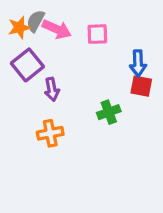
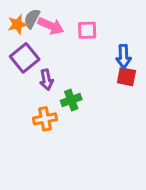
green cross: (109, 112) -> (71, 100), moved

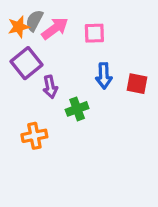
pink arrow: (51, 26) -> (55, 28), turned -60
blue arrow: (124, 56) -> (104, 76), moved
orange cross: (45, 119) -> (34, 136), moved

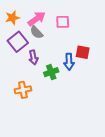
gray semicircle: (34, 21) -> (37, 32), moved, turned -72
blue arrow: (104, 76) -> (69, 62), moved
red square: (137, 84) -> (83, 52), moved

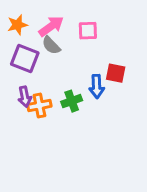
purple square: (18, 42) -> (25, 59), turned -30
purple arrow: (33, 57) -> (25, 97), moved
orange cross: (23, 90) -> (39, 105), moved

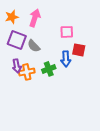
pink arrow: (51, 26) -> (35, 18), turned -36
pink square: (88, 31) -> (67, 32), moved
gray semicircle: (51, 45) -> (34, 46), moved

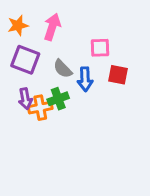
gray semicircle: (34, 46) -> (63, 69), moved
blue arrow: (66, 59) -> (85, 79), moved
green cross: (49, 69) -> (58, 99), moved

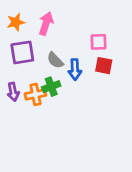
pink square: (100, 48) -> (99, 42), moved
purple square: (25, 60) -> (22, 52), turned -30
purple arrow: (25, 99) -> (13, 92), moved

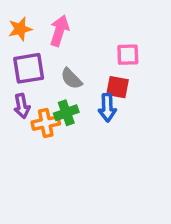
red square: (104, 66) -> (118, 87), moved
blue arrow: (75, 70) -> (107, 108), moved
purple arrow: (13, 92) -> (22, 106), moved

